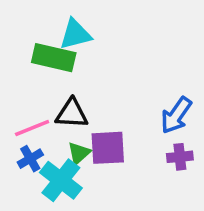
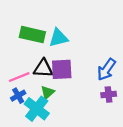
cyan triangle: (75, 34) -> (58, 38), moved
purple square: (108, 148) -> (62, 69), moved

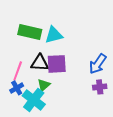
pink line: (19, 77) -> (18, 71), turned -48

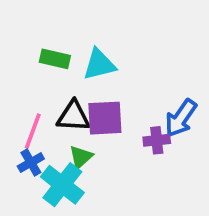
green rectangle: (30, 32) -> (55, 59), size x0.7
purple cross: (100, 87) -> (157, 140), moved

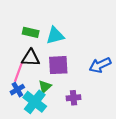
black triangle: (73, 116) -> (31, 58), moved
blue arrow: (181, 118) -> (100, 65), turned 30
purple cross: (157, 140) -> (74, 98), moved

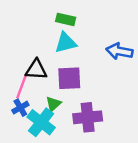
green rectangle: (31, 32) -> (66, 19), moved
blue arrow: (100, 65) -> (119, 51), moved, turned 35
purple cross: (74, 98) -> (88, 117), size x1.6

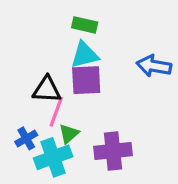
purple square: (69, 78) -> (86, 80), moved
pink line: (22, 87) -> (56, 112), moved
cyan cross: (41, 122) -> (53, 157), turned 32

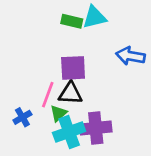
cyan triangle: (85, 55) -> (94, 17), moved
black triangle: (47, 90) -> (70, 93), moved
cyan cross: (53, 157) -> (69, 132), moved

